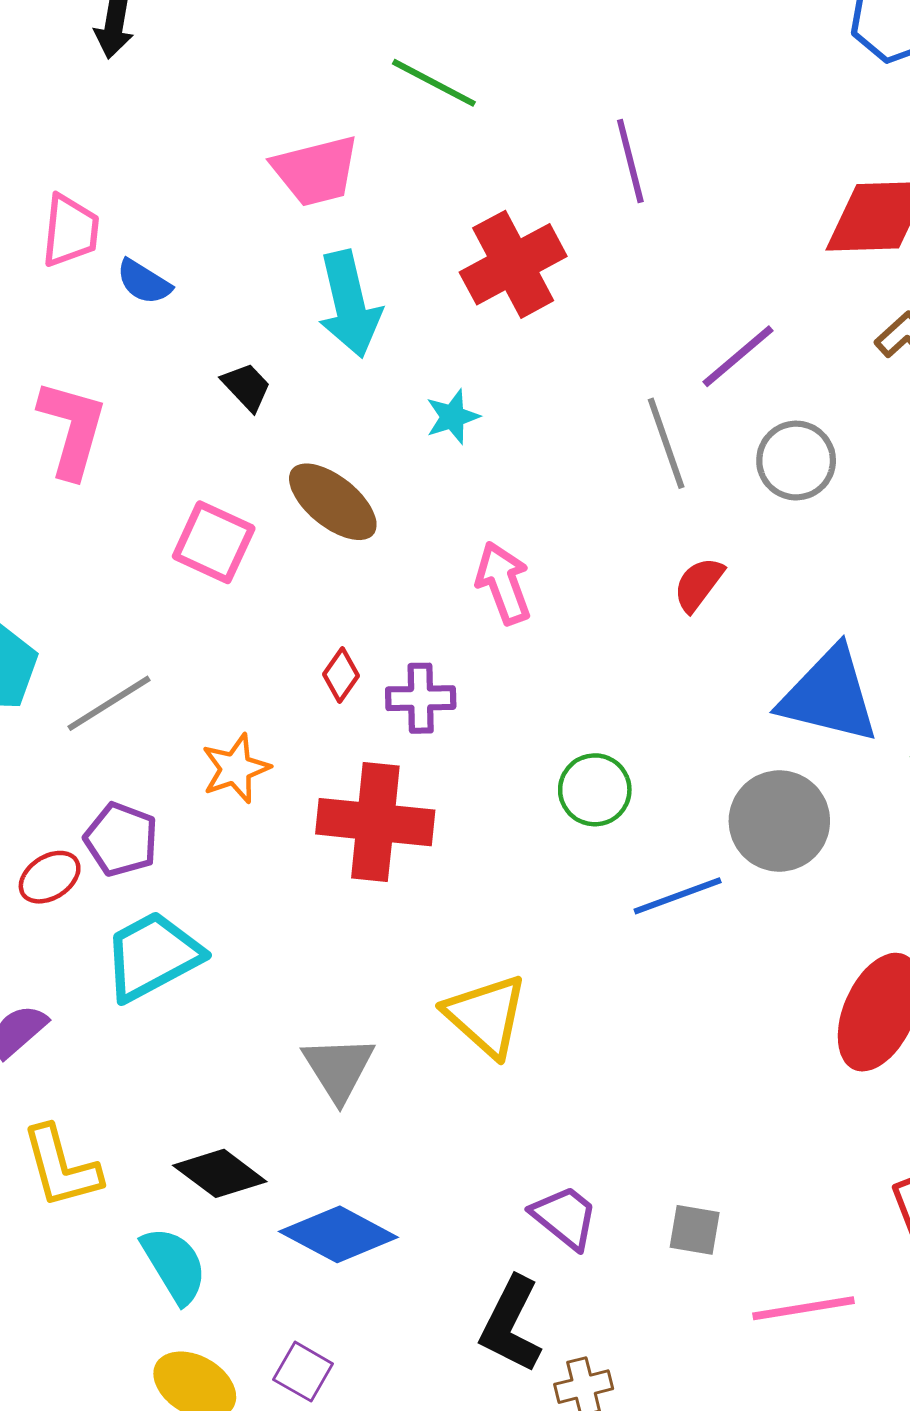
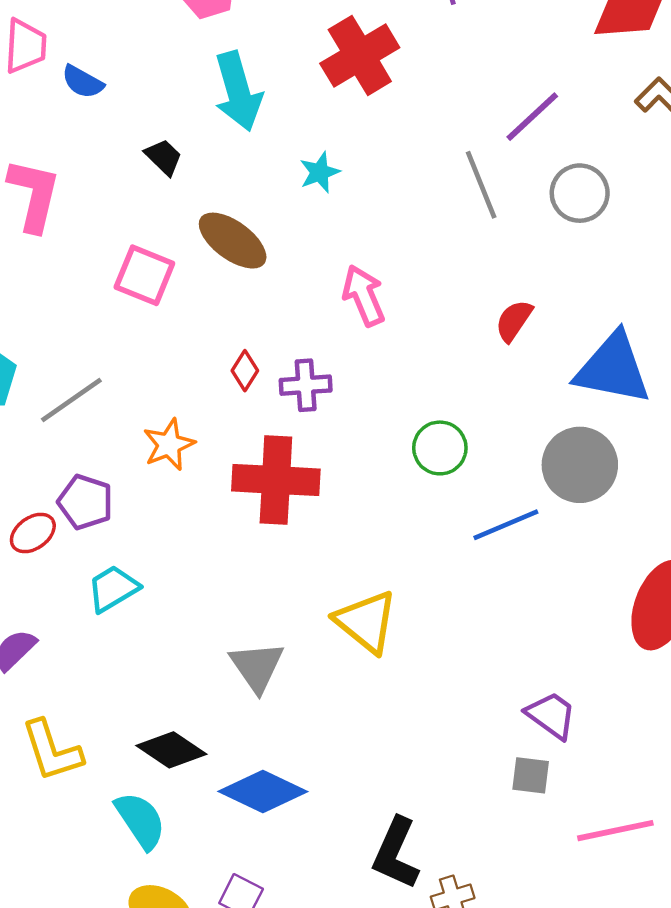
red semicircle: (699, 584) -> (514, 321), moved
cyan trapezoid: (152, 956) -> (113, 589), size x0.7
purple trapezoid: (565, 1217) -> (551, 715), moved

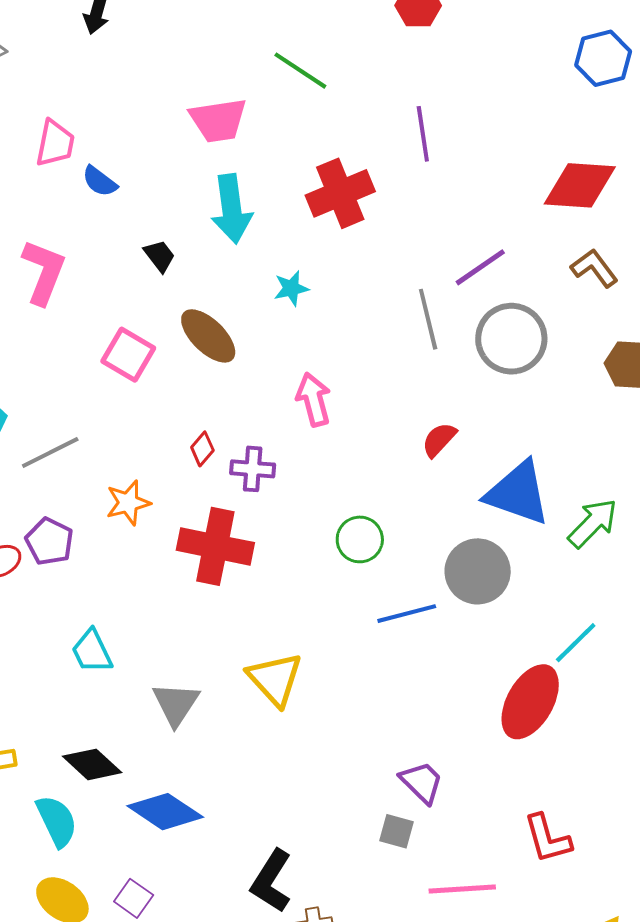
gray circle: (580, 193) -> (511, 339), size x1.4
cyan trapezoid: (113, 589) -> (92, 651), moved, turned -93

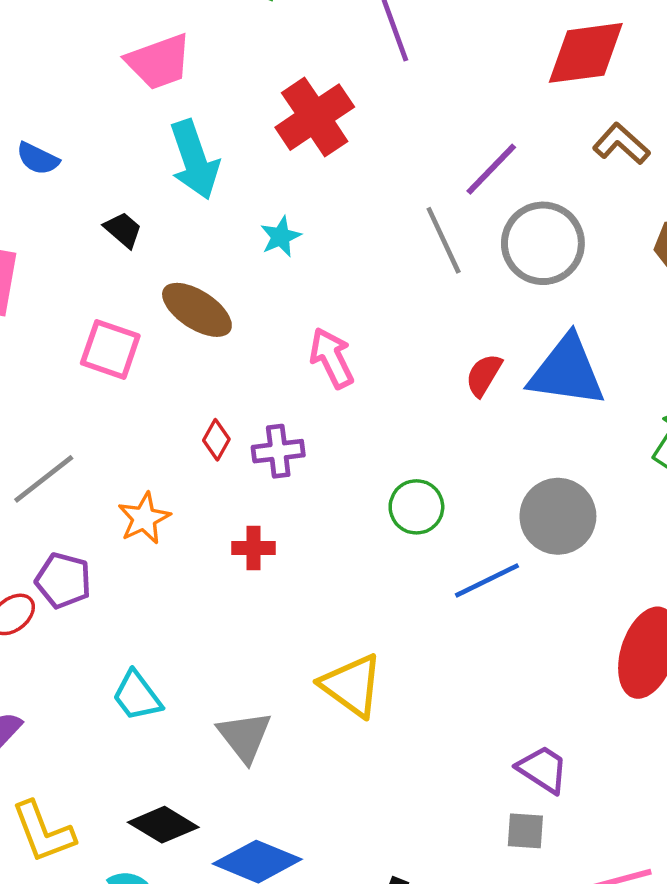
blue triangle: (518, 493) -> (567, 371), moved
red cross: (215, 546) -> (254, 548), size x0.5

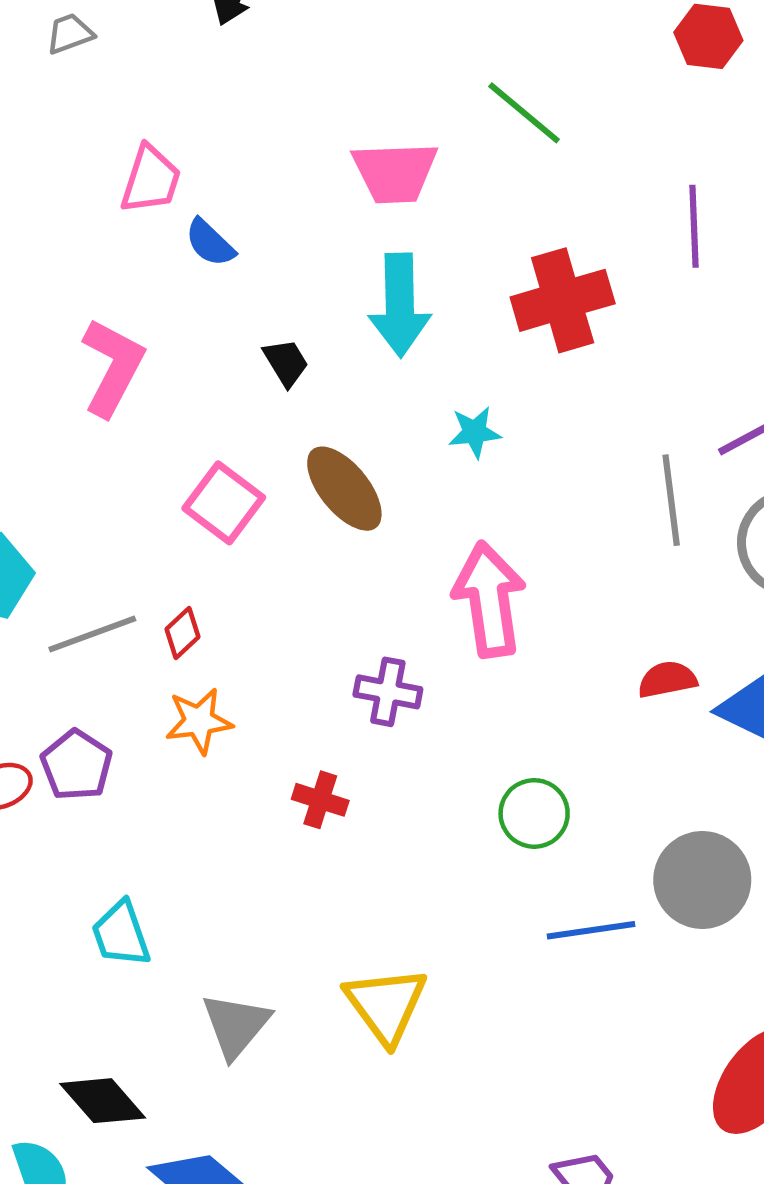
pink arrow: (332, 358) -> (489, 599), size x1.4
red semicircle: (484, 375) -> (667, 680), turned 30
red diamond: (216, 440) -> (183, 633), moved

